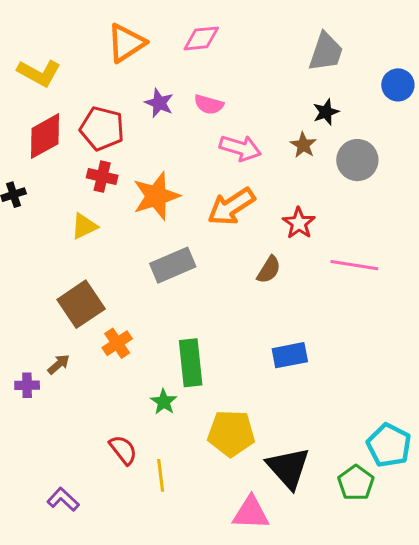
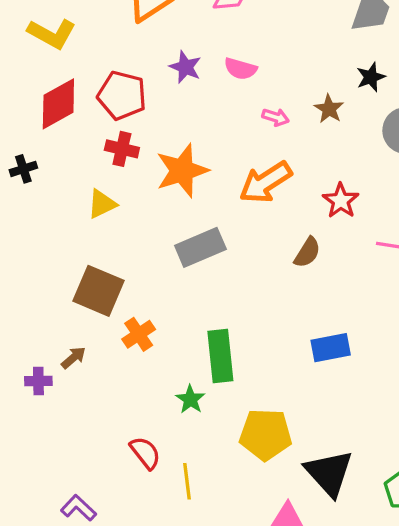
brown star: (303, 145) -> (329, 109), moved
pink arrow: (240, 148) -> (276, 117), size x0.6
brown square: (81, 304) -> (99, 291), turned -33

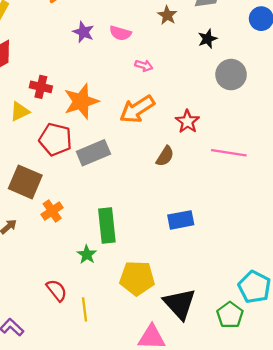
red pentagon: (122, 95) -> (55, 139), moved
brown star: (329, 109) -> (167, 15), moved
yellow triangle: (102, 204) -> (20, 111), moved

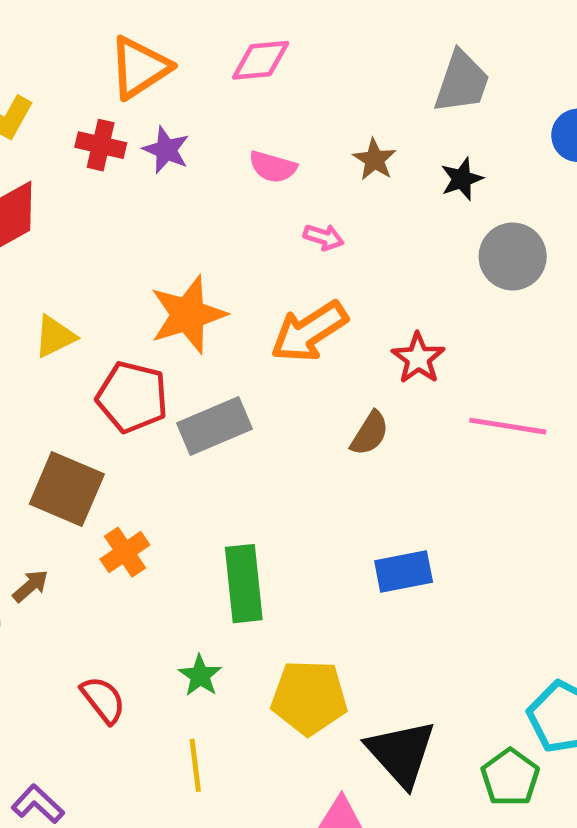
brown star: (167, 15) -> (375, 160), moved
purple star: (83, 32) -> (166, 150), moved
red cross: (41, 87) -> (101, 145), moved
green star: (87, 255) -> (200, 676), moved
red semicircle: (57, 290) -> (103, 700), moved

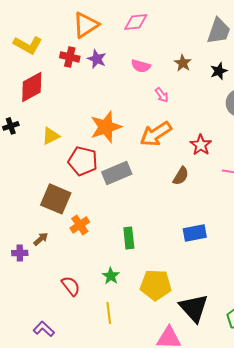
pink arrow: (324, 237) -> (162, 95), turned 35
green rectangle: (244, 584) -> (129, 238), size x0.7

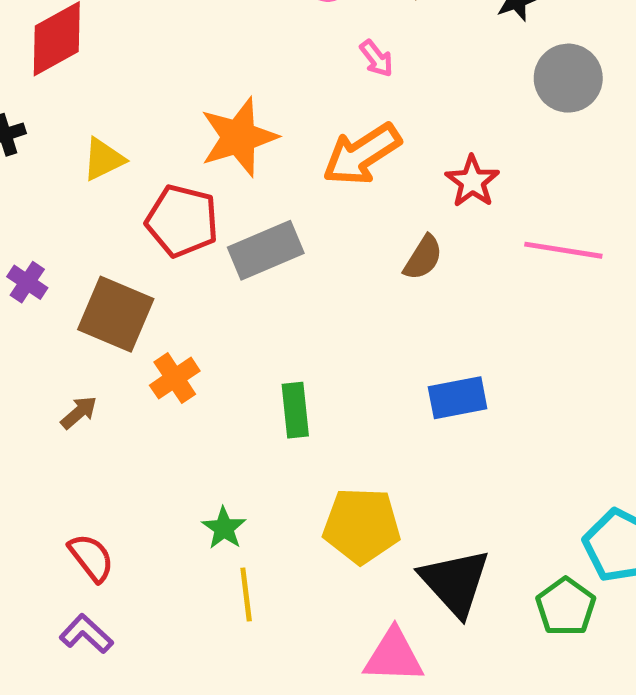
purple cross: (20, 253) -> (27, 282), moved, turned 35
green star: (111, 276) -> (224, 528), moved
red semicircle: (71, 286) -> (91, 558), moved

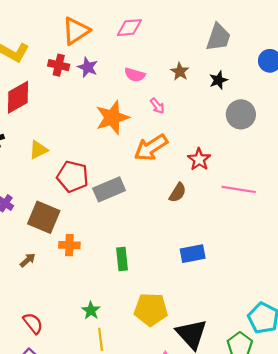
orange star: (239, 137) -> (112, 118), moved
orange cross: (175, 378) -> (69, 245), turned 36

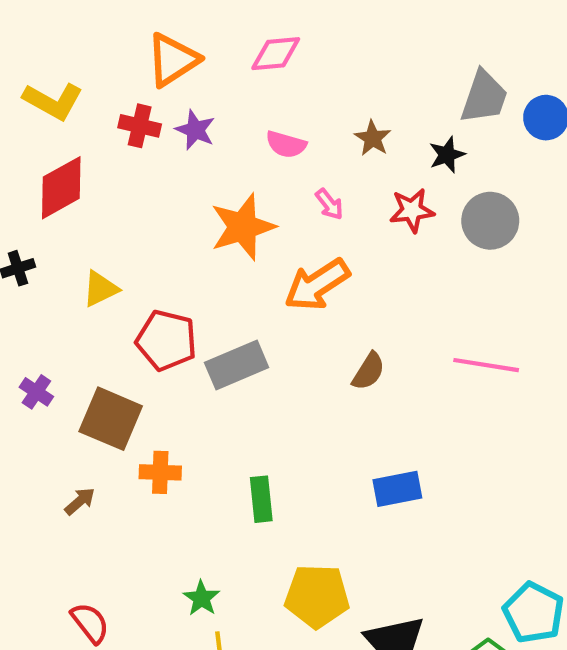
gray trapezoid: (218, 37) -> (484, 97), moved
red star: (199, 159) -> (412, 210), moved, turned 30

